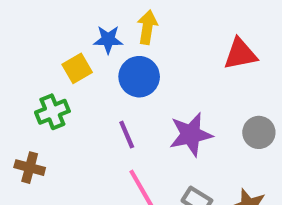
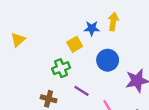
blue circle: (139, 77) -> (108, 60), moved
purple line: (127, 135) -> (81, 91), moved, turned -35

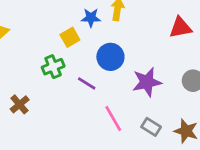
purple line: (81, 91) -> (87, 83), moved
brown cross: (49, 99) -> (20, 104), moved, turned 35

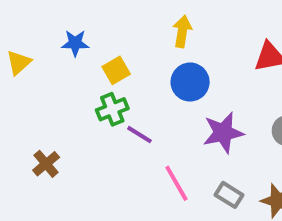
blue star: (91, 18) -> (75, 43), moved
blue circle: (110, 57) -> (190, 82), moved
green cross: (53, 67) -> (112, 109), moved

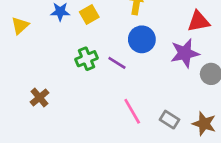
yellow square: (116, 70) -> (89, 14), moved
purple star: (223, 133) -> (185, 53), moved
purple line: (139, 135) -> (117, 63), moved

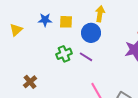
yellow square: (89, 14) -> (66, 22), turned 32
blue circle: (142, 39) -> (91, 33), moved

